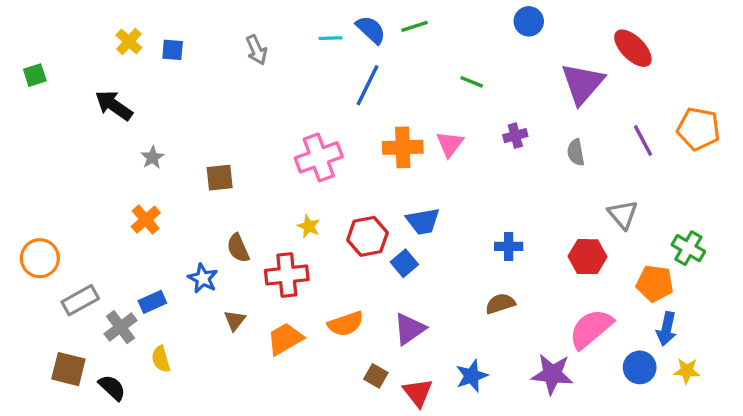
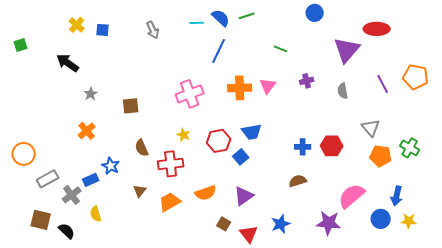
red ellipse: (633, 48) -> (377, 29), turned -45
red hexagon: (588, 257) -> (332, 146), moved
blue star: (203, 278) -> (111, 166), moved
orange pentagon: (655, 283) -> (381, 156), moved

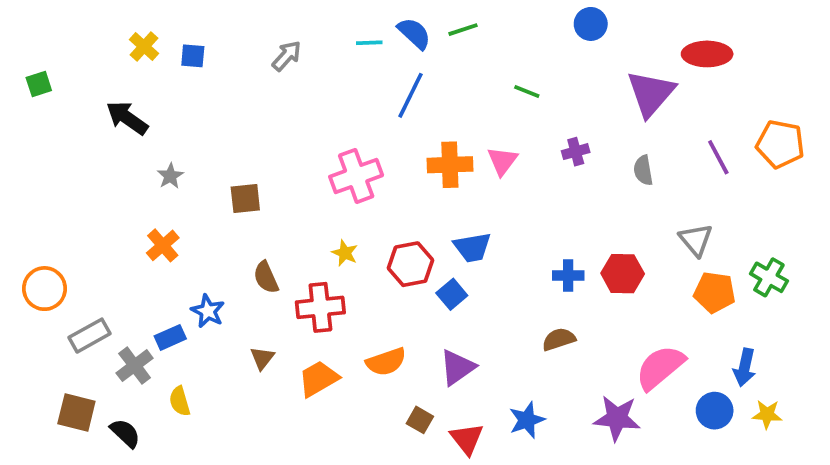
gray arrow: (153, 30) -> (287, 56), turned -114

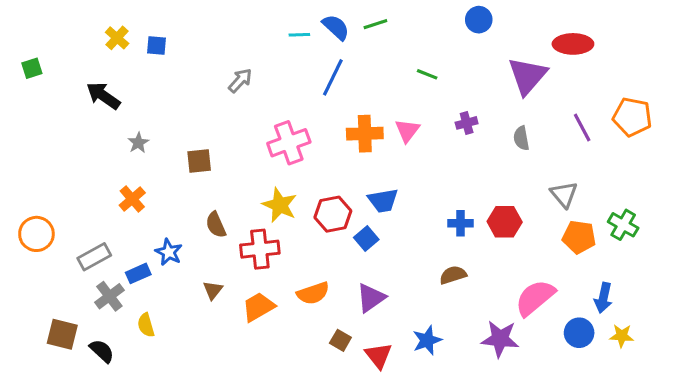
gray arrow: (287, 56) -> (240, 80), moved
yellow star: (345, 253) -> (280, 205), size x1.6
gray rectangle: (90, 336) -> (94, 257), moved

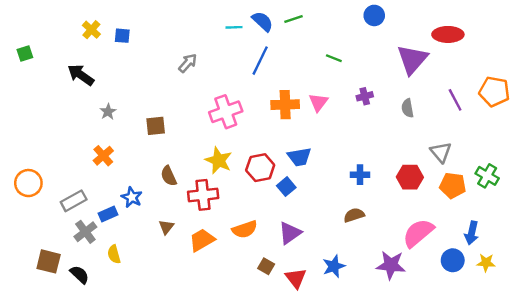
red hexagon: (505, 222) -> (410, 177), moved

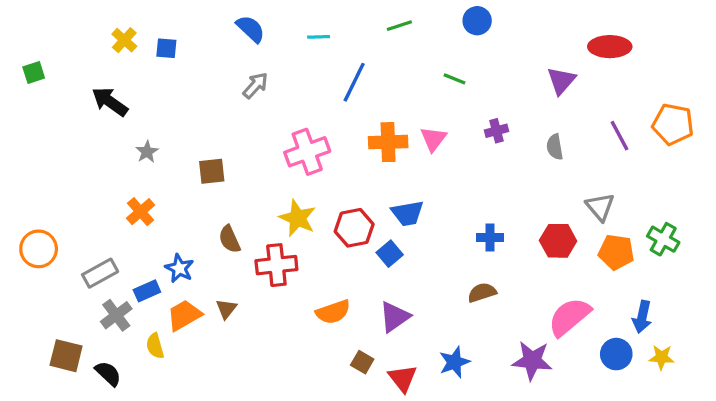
blue circle: (374, 15) -> (477, 21), moved
blue semicircle: (263, 21) -> (251, 29), moved
purple triangle: (412, 59) -> (561, 81), size x0.7
orange trapezoid: (202, 240) -> (184, 315), moved

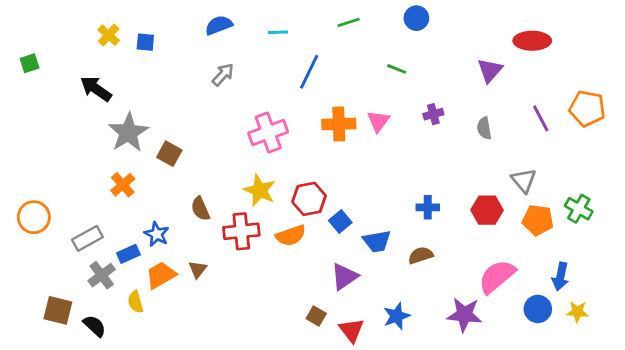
blue semicircle: (251, 29) -> (219, 25), turned -64
gray star: (147, 152) -> (128, 132), size x2.0
brown square: (212, 171) -> (169, 154), moved, turned 35
blue trapezoid: (408, 213) -> (377, 241), moved
orange semicircle: (333, 312) -> (291, 236), moved

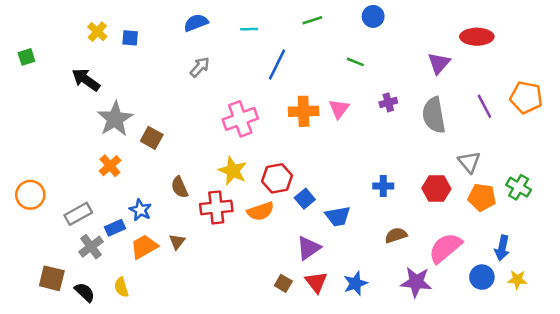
gray semicircle: (484, 128) -> (434, 115), size x1.8
brown semicircle: (421, 255) -> (396, 235), moved
yellow semicircle: (135, 302) -> (121, 287), moved
red triangle: (351, 330) -> (316, 282), moved

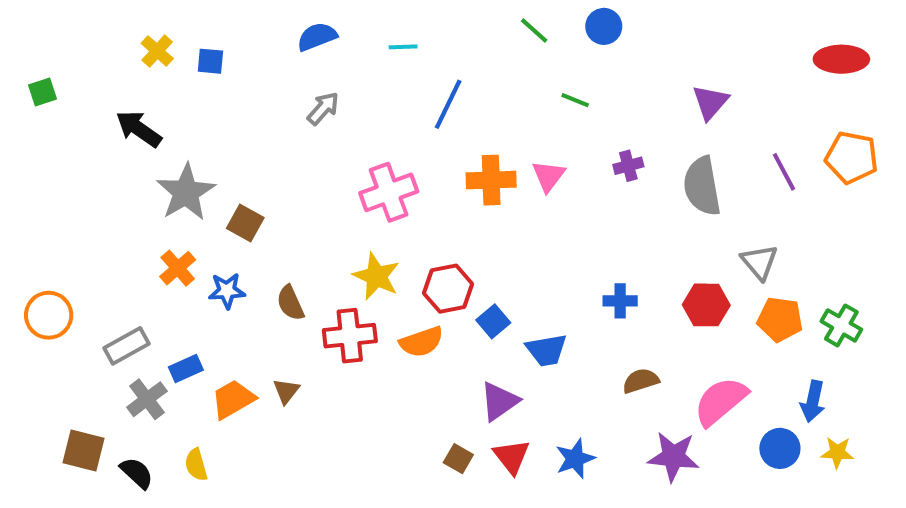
green line: (312, 20) -> (534, 30), moved, turned 60
red ellipse: (477, 37) -> (841, 59), moved
green cross: (519, 187) -> (841, 325), moved
blue star: (140, 210) -> (227, 291), moved, turned -30

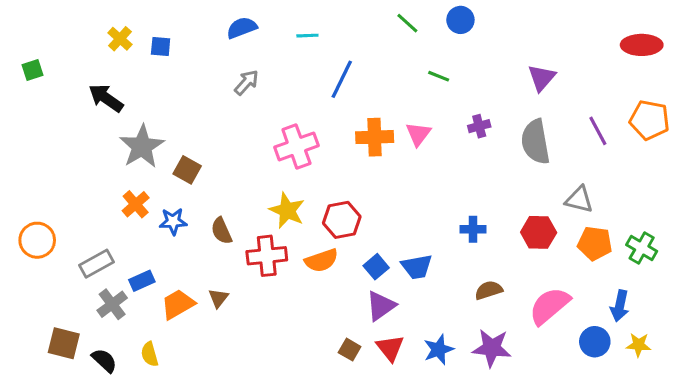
gray triangle: (759, 262) -> (579, 200), turned -36
blue square: (493, 321) -> (376, 267), moved
purple star: (673, 457) -> (492, 348), moved

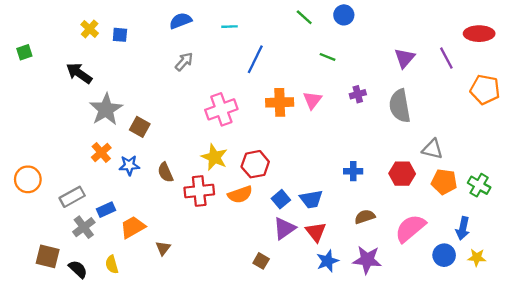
purple line: (598, 131) -> (446, 58), moved
brown triangle: (218, 298) -> (163, 248), moved
red triangle: (390, 348) -> (316, 232), moved

